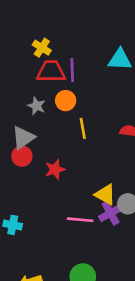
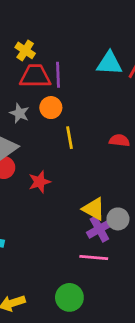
pink line: (80, 220) -> (94, 257), moved

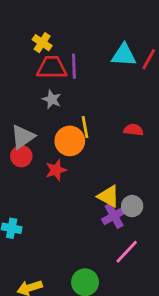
orange circle: (51, 108) -> (70, 141), moved, size x1.4
gray star: (19, 113) -> (52, 99), moved
pink line: (94, 257) -> (127, 252), moved, turned -52

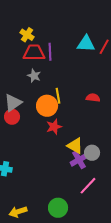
red star: (56, 170) -> (54, 127), moved

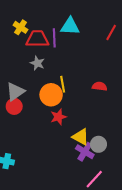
yellow cross: (27, 35) -> (20, 27), moved
cyan triangle: (86, 44) -> (70, 26), moved
purple cross: (79, 160) -> (85, 152), turned -30

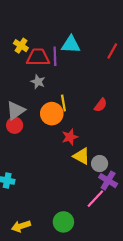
red semicircle: (100, 86) -> (101, 105), turned 120
red star: (58, 117) -> (70, 137), moved
purple cross: (85, 152) -> (108, 181), moved

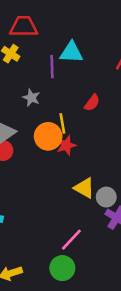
red trapezoid: (38, 57) -> (24, 27), moved
red semicircle: (101, 105) -> (92, 103), moved
red star: (70, 137) -> (66, 145), moved
pink line: (95, 199) -> (71, 240), moved

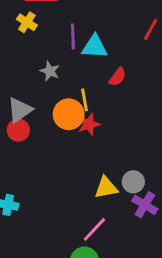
cyan triangle: (71, 52) -> (94, 47), moved
yellow triangle: (84, 188) -> (106, 188), moved, turned -40

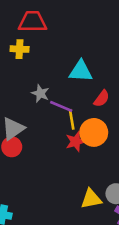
yellow cross: (27, 22) -> (20, 49), turned -30
purple line: (73, 37) -> (61, 106), moved, turned -65
orange circle: (69, 114) -> (94, 132), moved

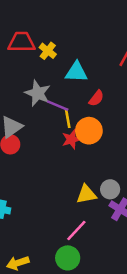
red trapezoid: (33, 22) -> (22, 42), moved
yellow cross: (20, 49) -> (48, 51), moved, turned 35
gray star: (40, 93) -> (38, 93), size x1.5

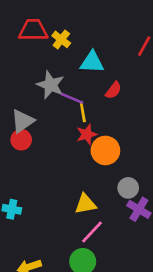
orange circle: (89, 131) -> (105, 150), moved
yellow triangle: (86, 194) -> (85, 204), moved

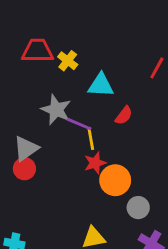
gray circle: (128, 188) -> (138, 208), moved

